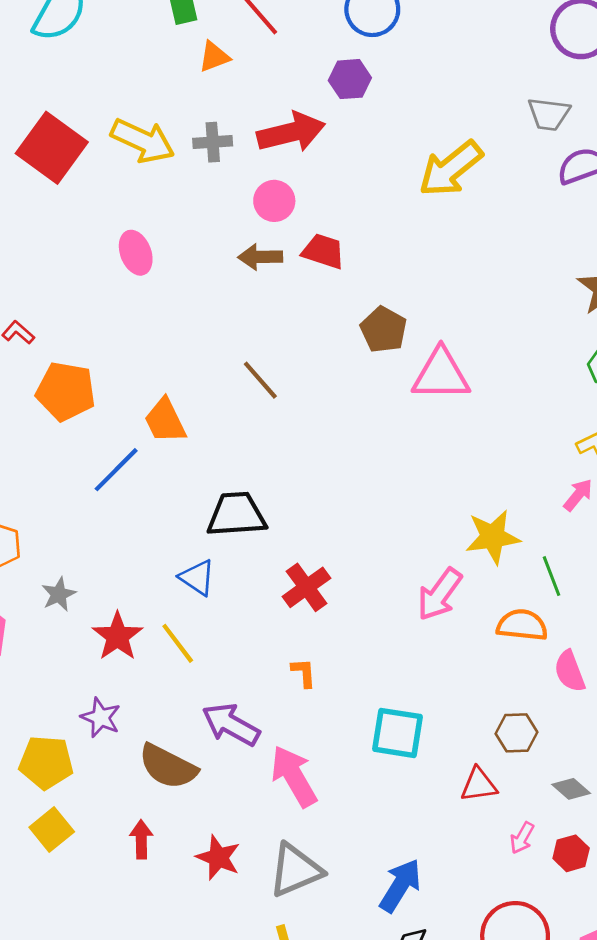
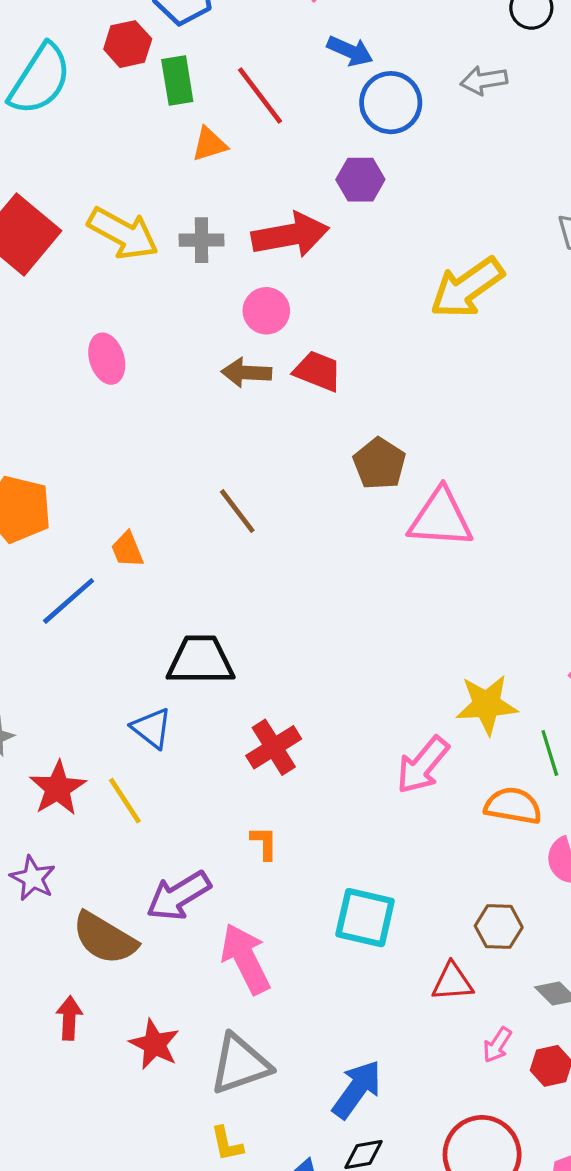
orange trapezoid: (165, 421) -> (127, 550), size x0.7
purple arrow: (231, 725) -> (179, 896), turned -64

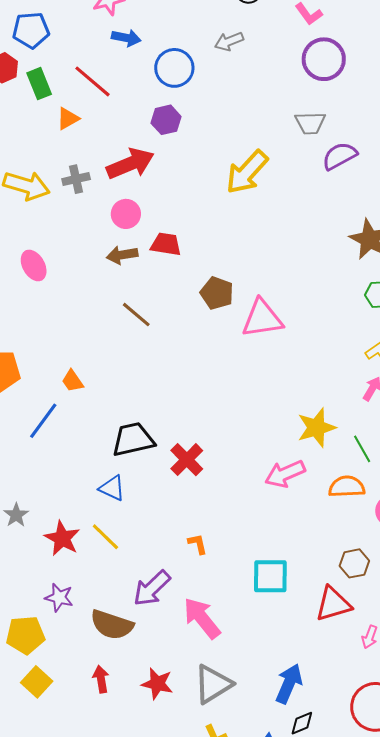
blue arrow: (350, 51) -> (126, 38), moved
brown line: (237, 511) -> (136, 315), moved
red cross: (274, 747) -> (187, 460), moved
pink arrow: (423, 765) -> (285, 474), turned 39
red triangle: (452, 982) -> (333, 604), size x1.4

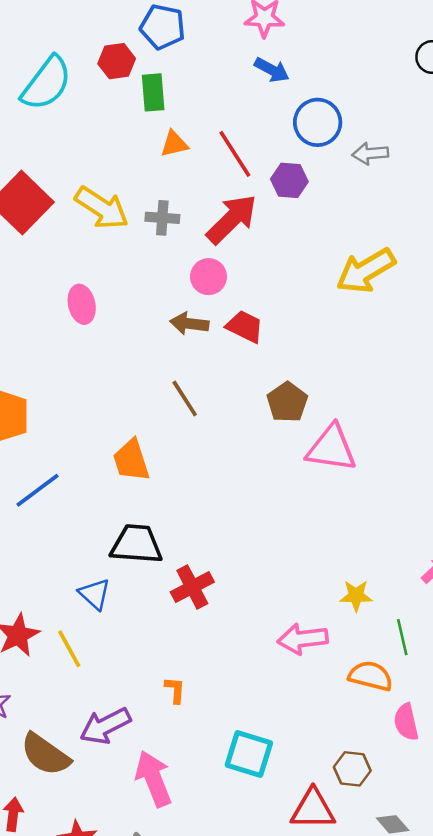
gray arrow: (229, 41) -> (370, 154), moved
red line: (92, 81) -> (235, 154), moved
red arrow: (130, 164) -> (232, 219), turned -39
orange trapezoid: (73, 381) -> (131, 460), moved, size x1.5
yellow star: (316, 428) -> (356, 596), size x0.7

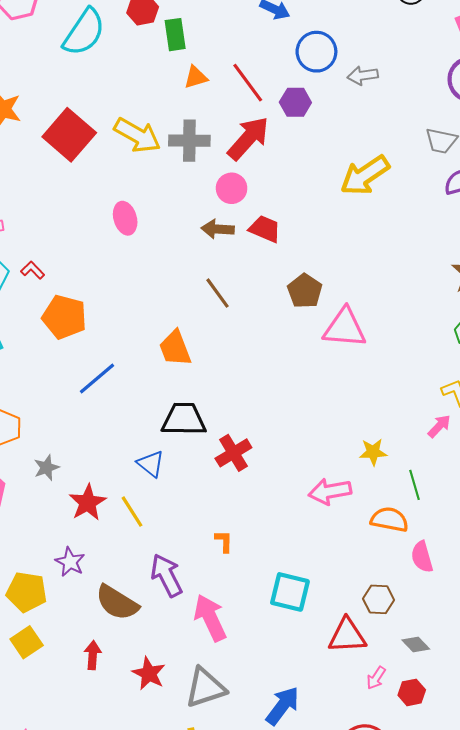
gray cross: (162, 218) -> (189, 141), size x1.4
purple arrow: (105, 726) -> (167, 575), turned 93

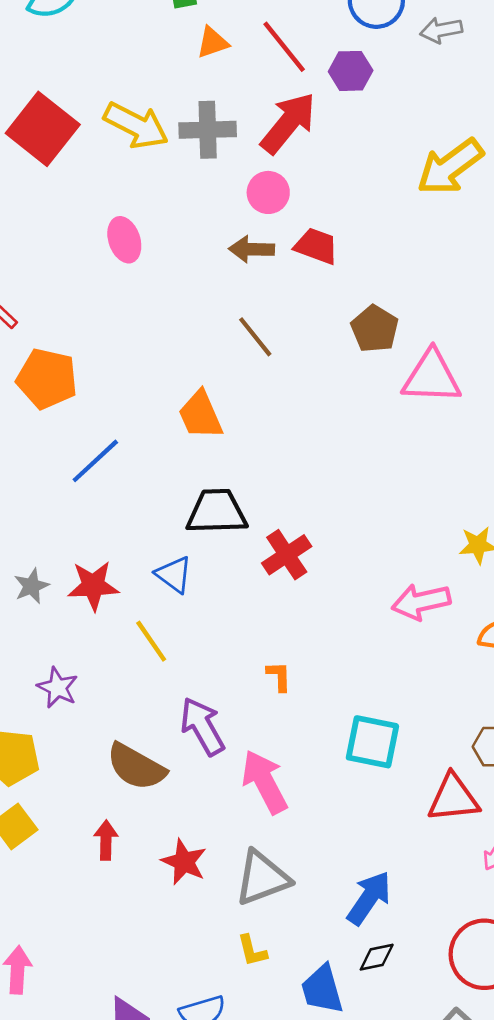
red star: (88, 503) -> (93, 586), moved, turned 30
purple star: (70, 562) -> (58, 688), moved

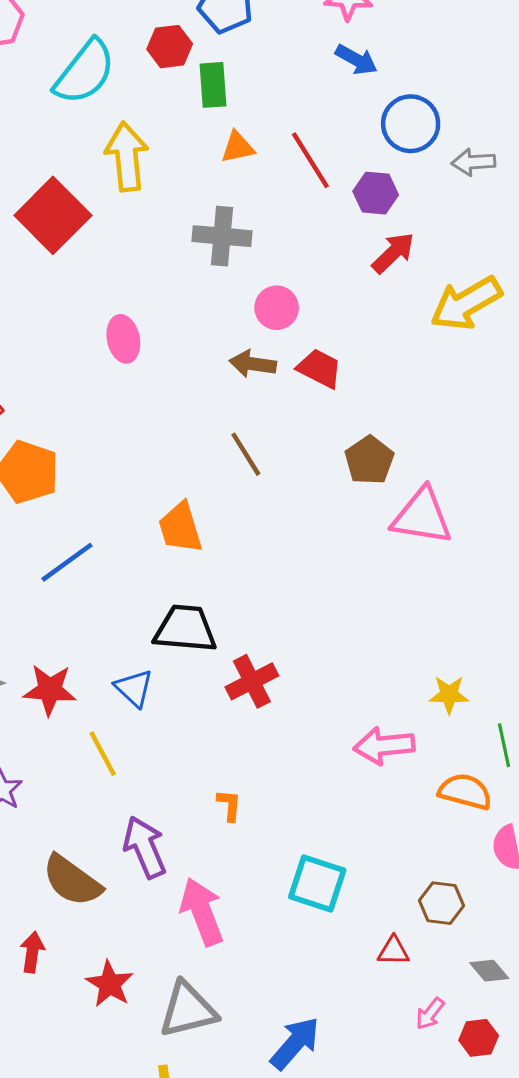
red arrow: (288, 123) -> (393, 253), moved, size x0.7
yellow arrow: (136, 125) -> (127, 157), moved, turned -130
red triangle: (453, 798) -> (393, 951), size x0.6

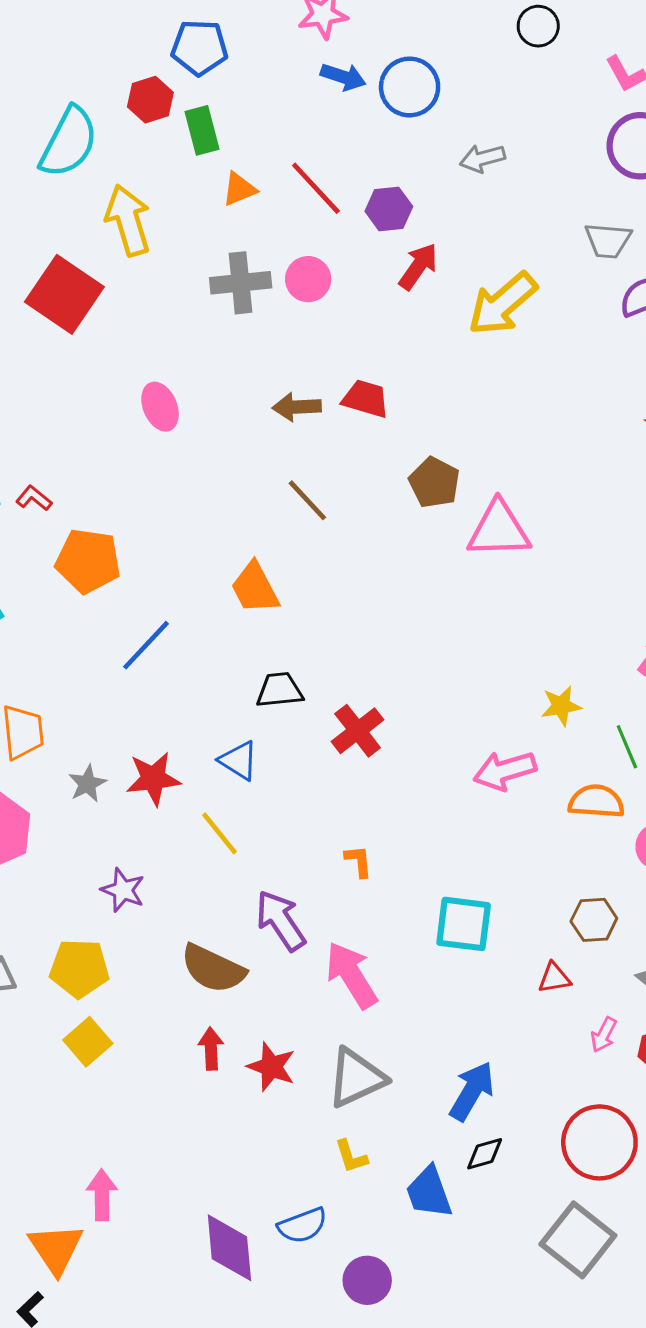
blue circle: (411, 124) -> (410, 87), moved
pink circle: (277, 308) -> (308, 279), moved
black trapezoid: (185, 629) -> (280, 690), size x0.7
red arrow: (32, 952) -> (211, 1049), moved

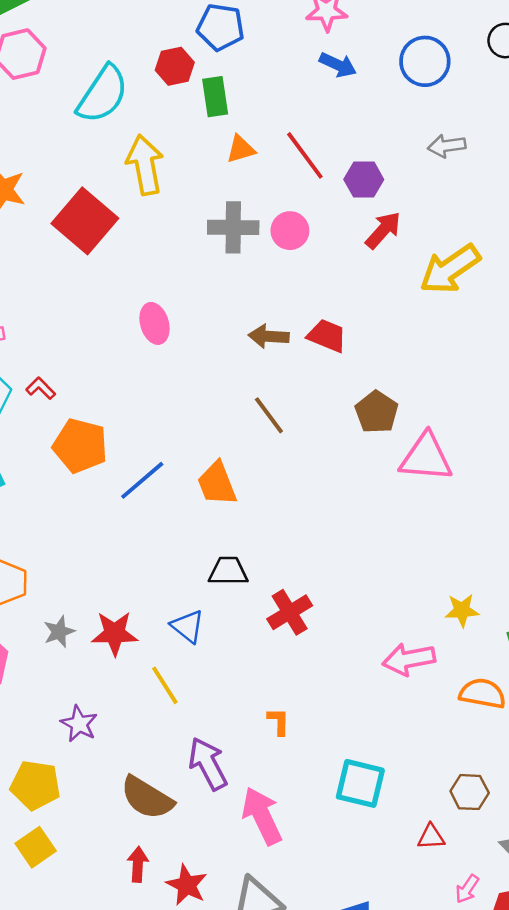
blue circle: (410, 87) -> (425, 61), moved
blue line: (146, 645) -> (142, 480), moved

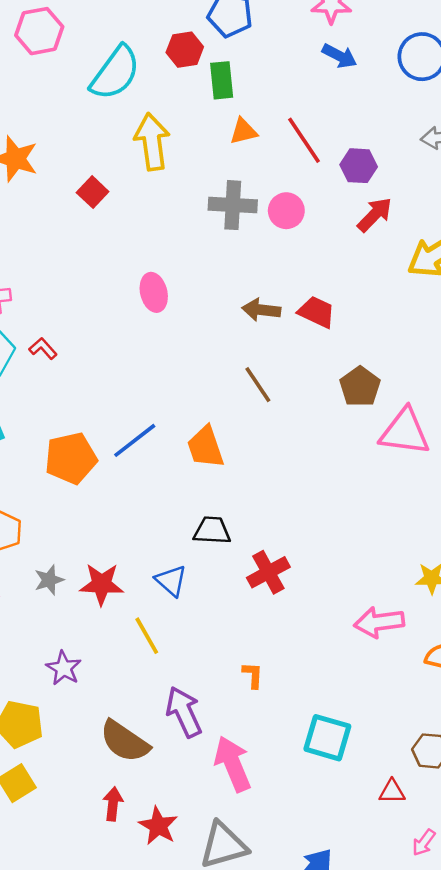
red square: (85, 221) -> (93, 192), size x0.5
orange pentagon: (80, 446) -> (71, 458), moved, turned -30

